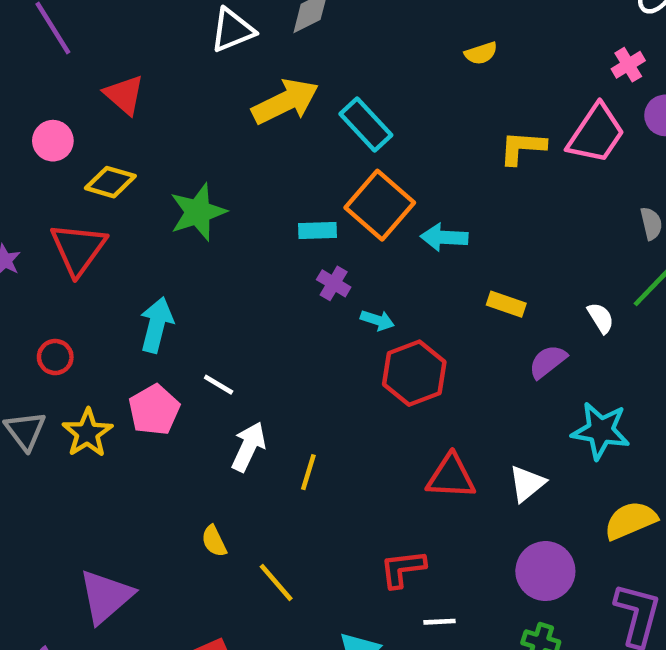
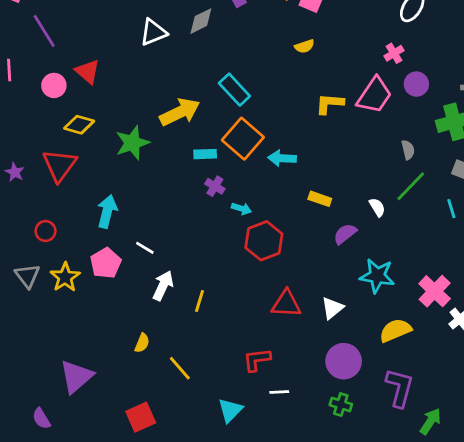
yellow arrow: (285, 102) -> (180, 112), moved
pink circle: (53, 141) -> (54, 85), moved
yellow semicircle: (214, 541) -> (142, 343), turned -132

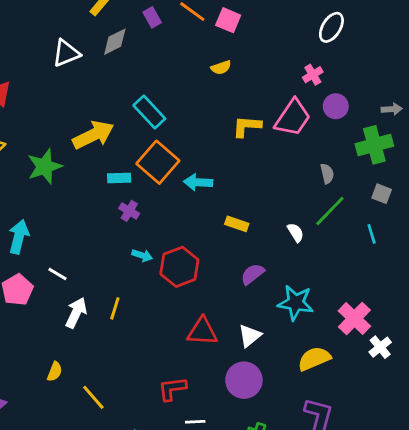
cyan arrow: (241, 209) -> (142, 255), moved
purple semicircle: (345, 234) -> (253, 274), moved
yellow line: (199, 301) -> (115, 308), moved
purple circle: (344, 361) -> (244, 380), moved

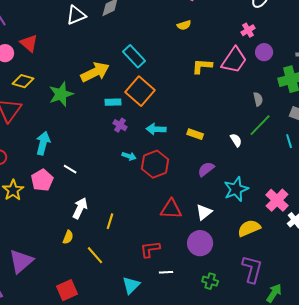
cyan arrow: (198, 182) -> (156, 129), moved
cyan star: (296, 303) -> (236, 189), turned -30
yellow line: (115, 308) -> (110, 221), moved
white arrow: (76, 313) -> (80, 208), moved

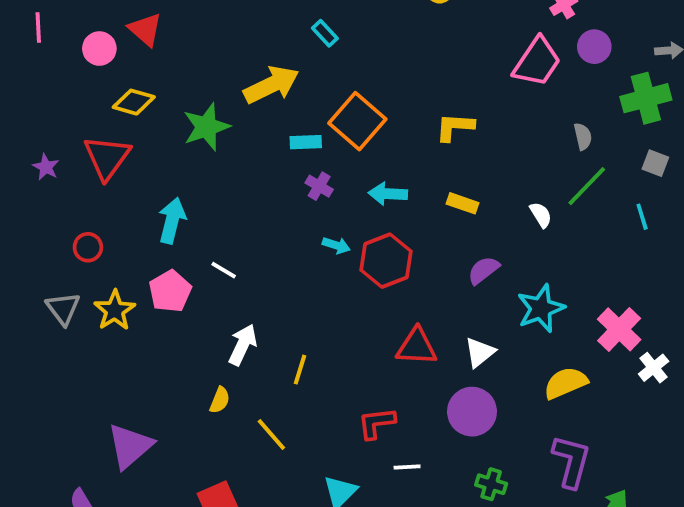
cyan rectangle: (134, 56) -> (325, 33), moved, size x0.6
yellow L-shape: (202, 66) -> (455, 127), moved

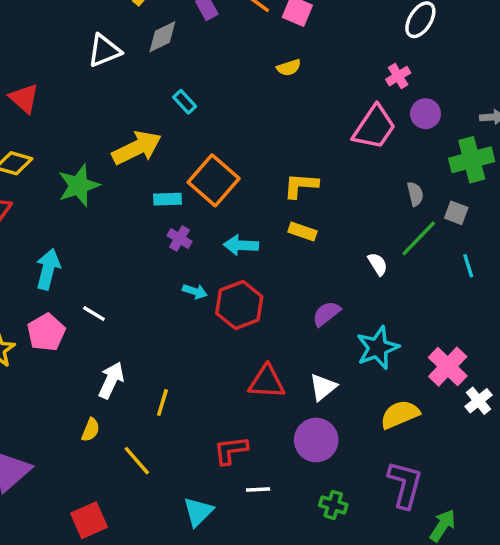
gray square: (655, 163) -> (456, 213), moved
yellow rectangle: (462, 203) -> (302, 232), moved

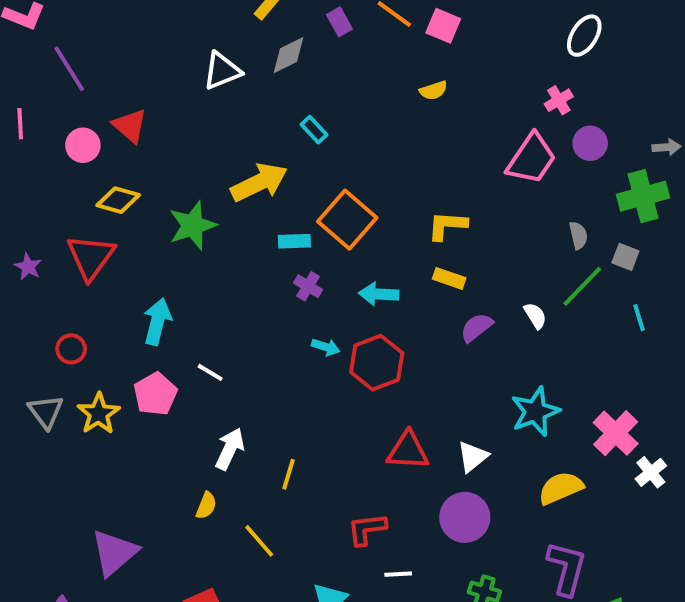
purple semicircle: (326, 314) -> (477, 327), moved

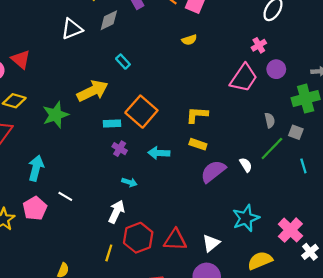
purple semicircle: (477, 327) -> (213, 171), size x1.4
red hexagon: (377, 363) -> (138, 238), moved
white arrow: (230, 449) -> (116, 212), moved

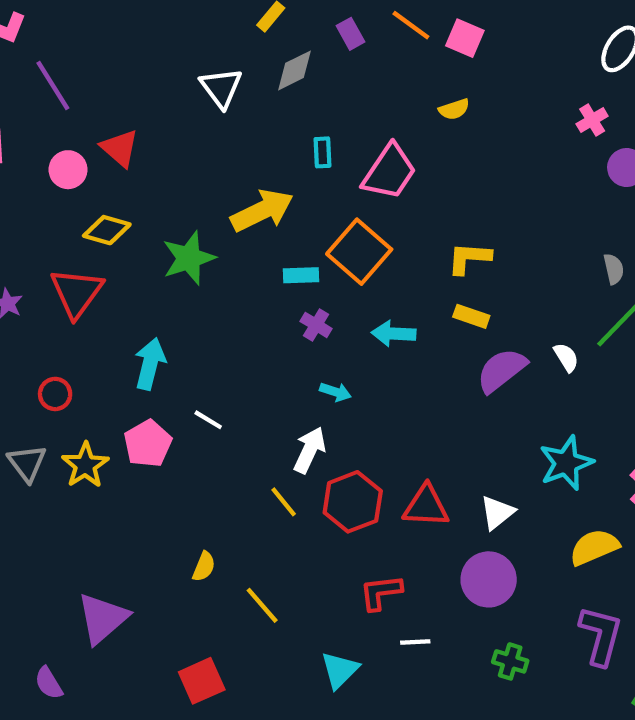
white triangle: (72, 29) -> (221, 88), turned -45
cyan rectangle: (123, 62) -> (323, 152), turned 40
pink trapezoid: (244, 78) -> (389, 172), moved
yellow line: (109, 253) -> (284, 502), moved, turned -56

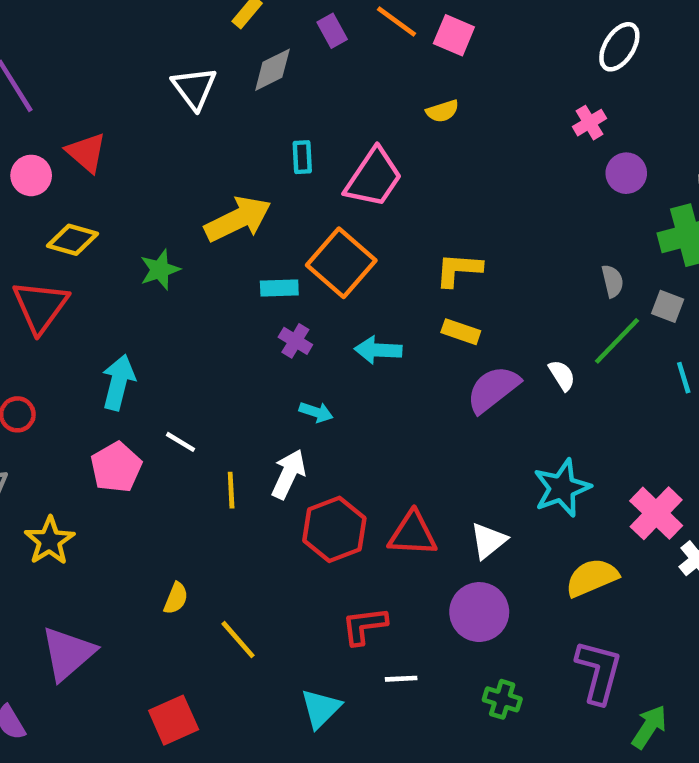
green star: (189, 258) -> (160, 270), size x0.7
yellow star: (85, 465) -> (50, 541), moved
yellow line: (284, 502) -> (231, 490), moved, turned 36

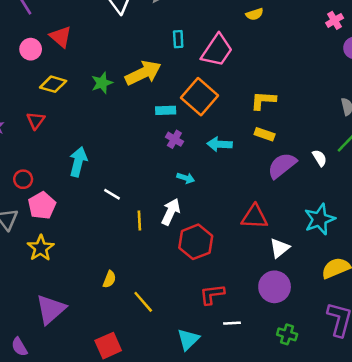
green star: (160, 270) -> (102, 83), moved
red triangle: (40, 306) -> (36, 120), size x0.6
pink pentagon: (116, 467) -> (42, 206), moved
red triangle: (413, 534) -> (255, 217), moved

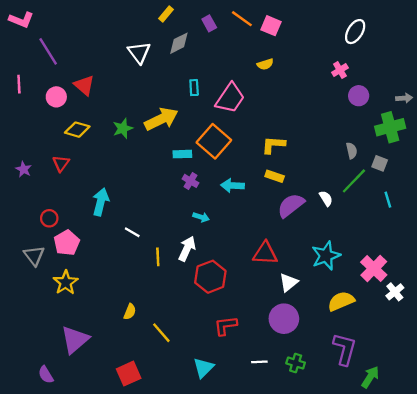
white line: (232, 323) -> (259, 362), moved

